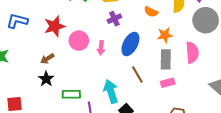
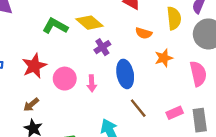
blue ellipse: (130, 44) -> (125, 74), turned -30
gray rectangle: (166, 59) -> (200, 120), moved

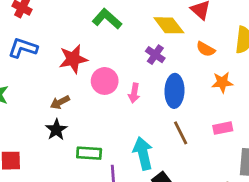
yellow diamond: (89, 23) -> (169, 25), moved
purple cross: (102, 47) -> (155, 55), turned -35
pink rectangle: (175, 113) -> (223, 128), moved

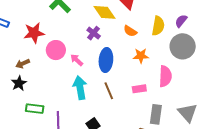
pink arrow: (134, 93) -> (77, 60), turned 120
green rectangle: (89, 153) -> (35, 109), moved
cyan arrow: (143, 153) -> (80, 88), moved

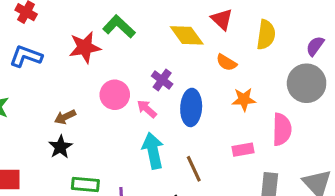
purple semicircle: (181, 21) -> (315, 46), moved
yellow semicircle: (158, 26) -> (266, 35), moved
red star: (34, 33) -> (85, 47), moved
purple cross: (94, 33) -> (162, 80), moved
brown line: (109, 91) -> (194, 169), moved

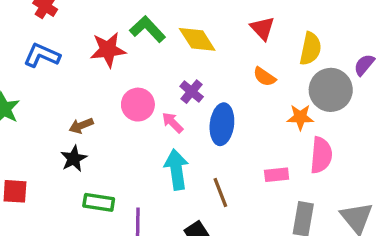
yellow diamond: (187, 35) -> (197, 39), moved
gray circle: (307, 83) -> (331, 90), moved
orange star: (244, 99) -> (300, 117), moved

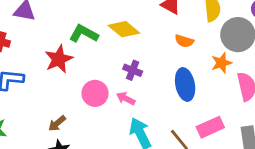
blue ellipse: (222, 124) -> (185, 84), moved
pink rectangle: (277, 175) -> (210, 127), moved, size x1.4

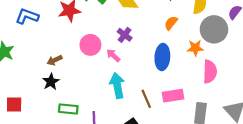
orange semicircle: (184, 41) -> (171, 23), turned 96

